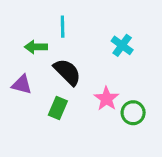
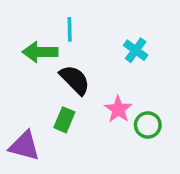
green arrow: (36, 47) -> (40, 52), size x1.4
purple triangle: (22, 85) -> (24, 146), moved, size x1.4

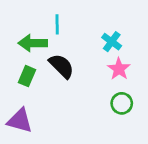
pink star: (118, 109) -> (119, 69), moved
green rectangle: (64, 120) -> (27, 76), moved

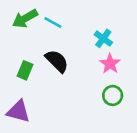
cyan line: (57, 24) -> (53, 23), turned -60
green arrow: (33, 43) -> (25, 19), moved, turned -30

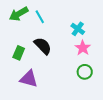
cyan line: (53, 23) -> (40, 17), turned 32
purple triangle: (18, 111) -> (29, 79), moved

